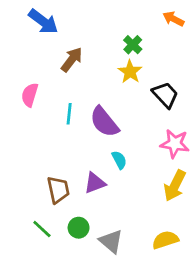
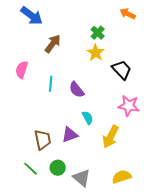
purple semicircle: (104, 122) -> (77, 90), size x0.7
yellow arrow: (175, 186) -> (111, 137), moved

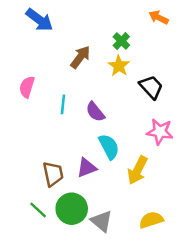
brown arrow: (53, 44) -> (80, 57), moved
cyan semicircle: (88, 118) -> (109, 147), size x1.5
green circle: (58, 168) -> (72, 209), size x1.6

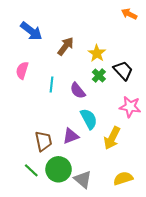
blue arrow: (39, 20) -> (31, 31), moved
green cross: (121, 41) -> (99, 75), moved

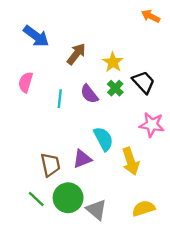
purple semicircle: (78, 91) -> (89, 94), moved
yellow arrow: (112, 138) -> (131, 161), turned -45

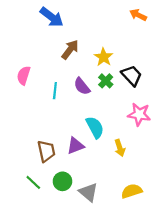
blue arrow: (36, 36) -> (52, 17), moved
yellow arrow: (131, 161) -> (120, 148), size x0.7
green circle: (68, 198) -> (62, 181), size x0.7

